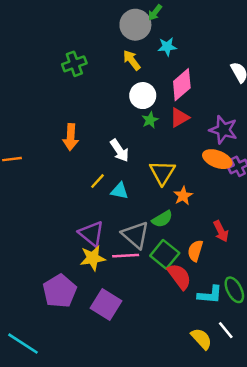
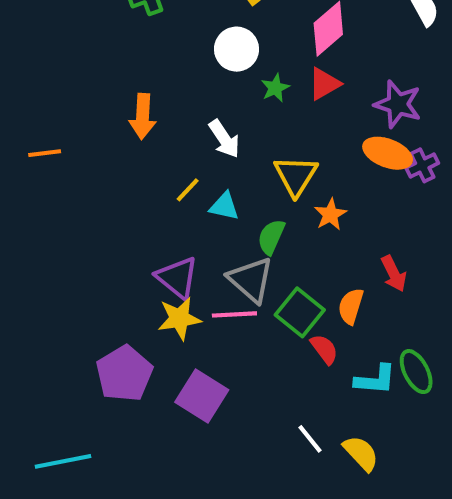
white circle: (143, 96) -> (237, 49), moved
green semicircle: (162, 219) -> (271, 237), moved, turned 145
red semicircle: (179, 276) -> (324, 349), size x0.7
white line: (226, 330) -> (310, 439), moved
cyan line: (23, 344) -> (63, 461), turned -44

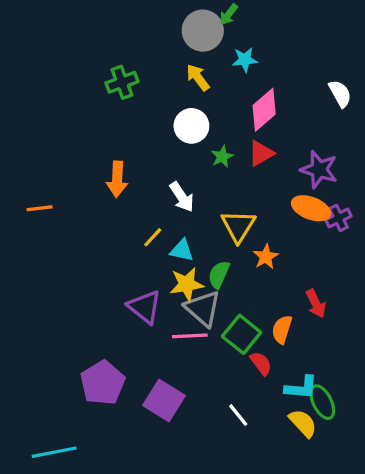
yellow star: (179, 318) -> (187, 284), moved
green ellipse: (416, 372) -> (322, 402), moved
white line: (310, 439) -> (238, 415), moved
yellow semicircle: (361, 453) -> (303, 423), moved

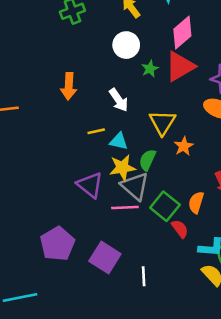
red triangle: (261, 153) -> (180, 66), size x1.5
yellow line: (153, 237) -> (96, 131), turned 35
white line: (238, 415) -> (144, 276), moved, turned 36

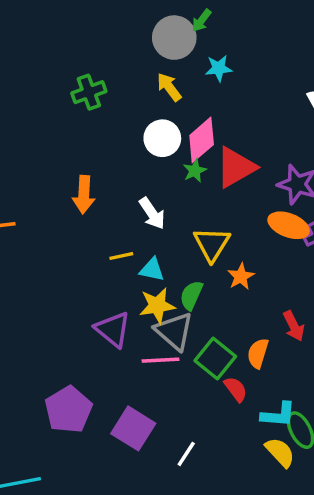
pink diamond: (182, 33) -> (202, 140), moved
white line: (144, 276) -> (186, 454), turned 36

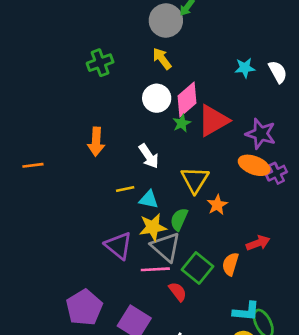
cyan star: (219, 68) -> (245, 68), moved
red arrow: (294, 326) -> (258, 243), turned -85
red semicircle: (236, 389) -> (178, 292), moved

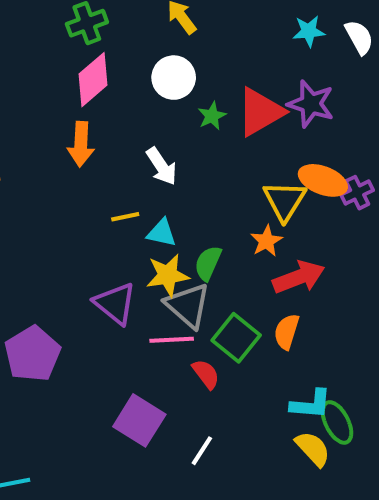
pink diamond: (187, 99) -> (93, 80), moved
purple star: (261, 134) -> (311, 104), moved
yellow triangle: (195, 180) -> (285, 201), moved
red arrow: (258, 243) -> (299, 277), moved, size x1.4
purple pentagon: (84, 307) -> (32, 354), moved

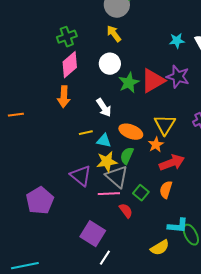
green star: (212, 116) -> (129, 83), size x1.5
orange ellipse: (323, 180) -> (131, 132), moved
green square: (236, 338) -> (141, 193), size x0.7
yellow semicircle: (313, 449) -> (160, 248), moved, turned 102
white line: (202, 451) -> (105, 258), moved

